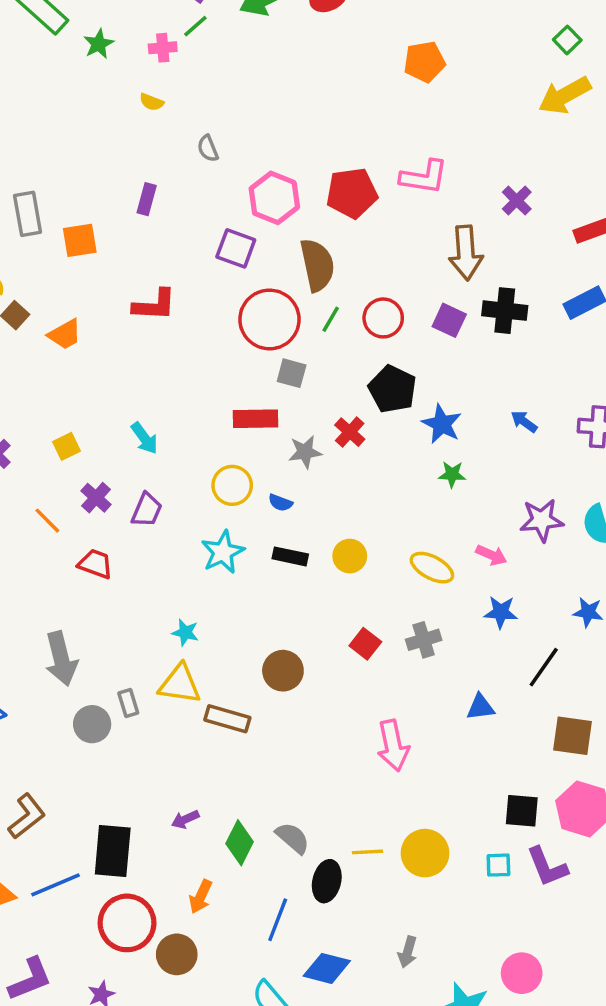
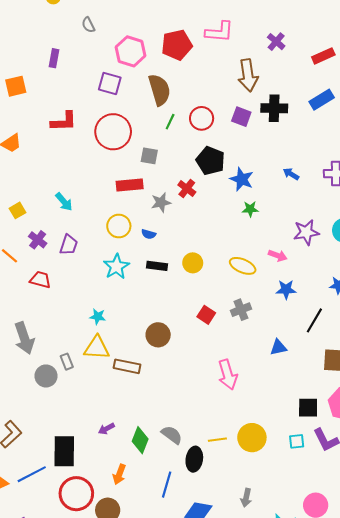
red circle: (269, 319) -> (113, 132), moved

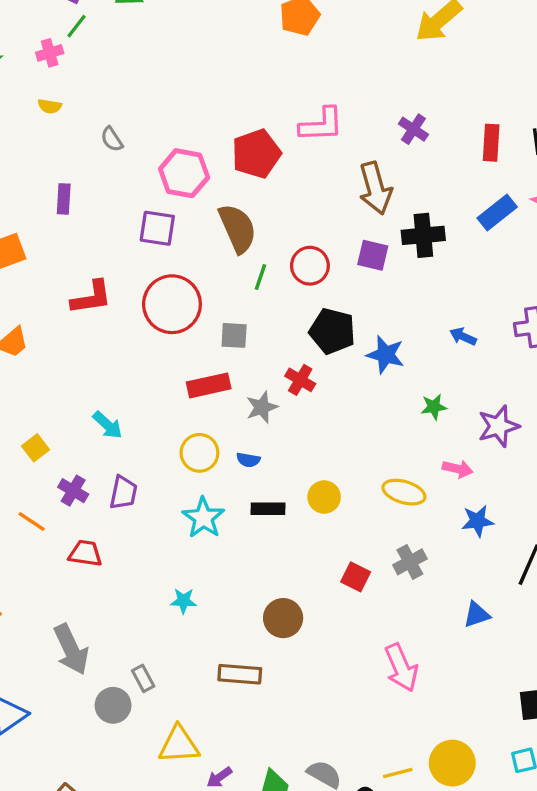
red rectangle: (323, 56) -> (491, 143), turned -55
green star: (250, 209) -> (434, 407), moved
yellow triangle: (97, 348) -> (179, 745), moved

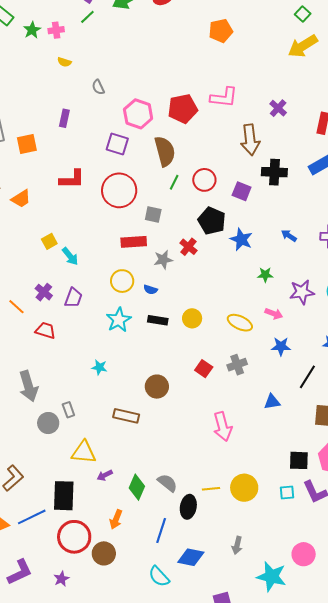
pink cross: (50, 53) -> (56, 30), moved
purple square: (373, 255) -> (242, 191), moved
yellow square: (35, 448) -> (49, 241), moved

